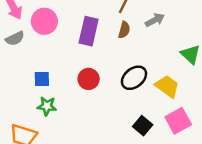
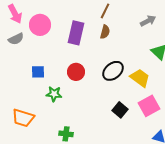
gray arrow: (155, 20) -> (148, 21), moved
green star: (47, 106) -> (54, 94), moved

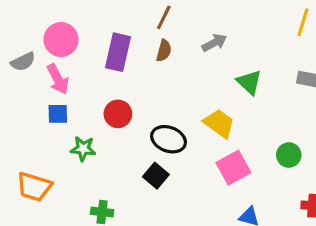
pink arrow: (15, 14) -> (58, 79), moved
gray arrow: (148, 21) -> (214, 43), moved
black ellipse: (113, 71) -> (169, 139), moved, turned 60
black square: (120, 110) -> (156, 176), moved

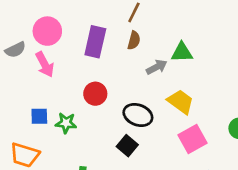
gray arrow: (214, 43) -> (157, 67), moved
green triangle: (249, 82) -> (182, 52), moved, turned -45
blue square: (58, 114) -> (39, 116), moved

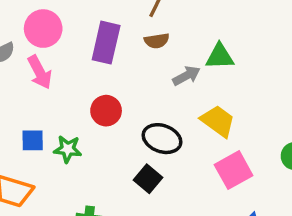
brown semicircle: (134, 40) -> (157, 41), turned 66

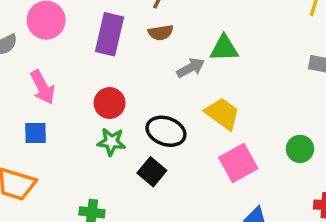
pink arrow: (40, 72) -> (43, 87), moved
green star: (68, 149) -> (111, 142), moved

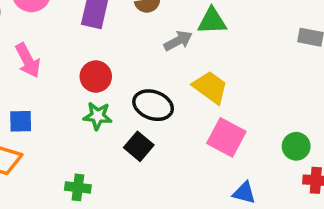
blue square: (36, 133) -> (21, 121), moved
green circle: (300, 149) -> (296, 146), moved
pink square: (238, 163) -> (226, 137), turned -33

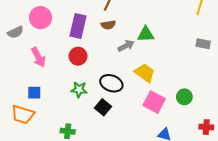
red circle: (96, 77) -> (78, 56), moved
green circle: (296, 146) -> (184, 97), moved

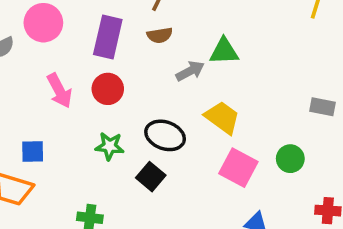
gray rectangle: (203, 44) -> (322, 107), moved
pink arrow: (38, 57) -> (59, 91), moved

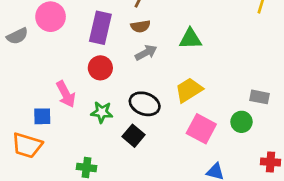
gray arrow: (190, 71) -> (146, 53), moved
pink arrow: (59, 91) -> (66, 94), moved
gray rectangle: (322, 107) -> (259, 97), moved
yellow trapezoid: (222, 118) -> (189, 90), turned -68

